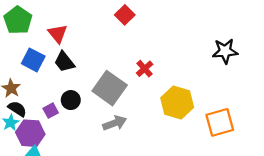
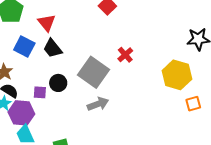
yellow hexagon: (177, 103) -> (177, 75), moved
purple square: (51, 111) -> (40, 92), turned 32
orange square: (220, 122) -> (193, 104), size x0.6

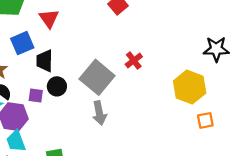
blue square: (24, 46) -> (22, 43), turned 35
black trapezoid: (53, 48) -> (45, 61), moved, turned 35
gray arrow: (98, 104) -> (99, 113), turned 95

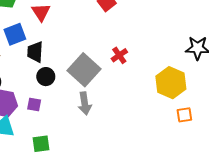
purple square: (36, 95) -> (34, 105), moved

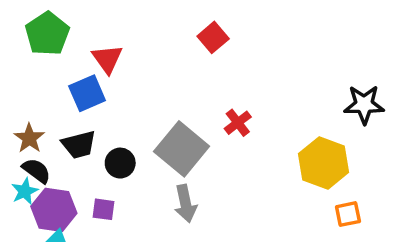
blue square: (15, 34) -> (87, 93), moved
black trapezoid: (35, 52) -> (79, 145), moved, turned -105

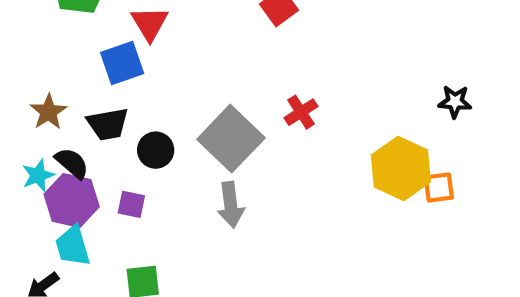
black star: (364, 105) -> (455, 102), size x0.7
black semicircle: (36, 171) -> (72, 163), moved
orange square: (348, 214) -> (439, 188), moved

